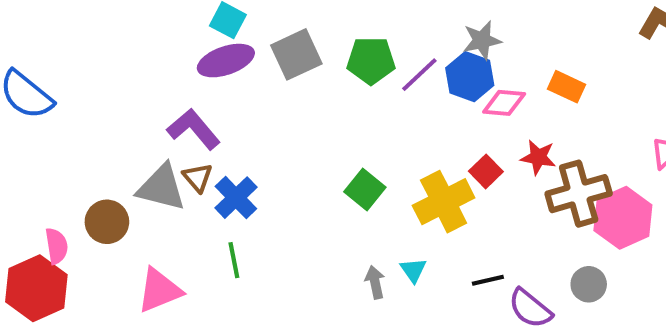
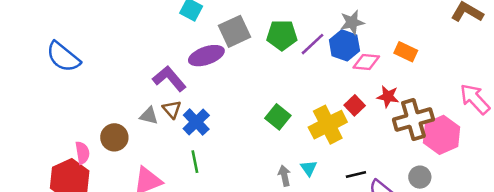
purple ellipse: (226, 61) -> (206, 56), moved
gray triangle: (161, 188) -> (149, 116), size x0.6

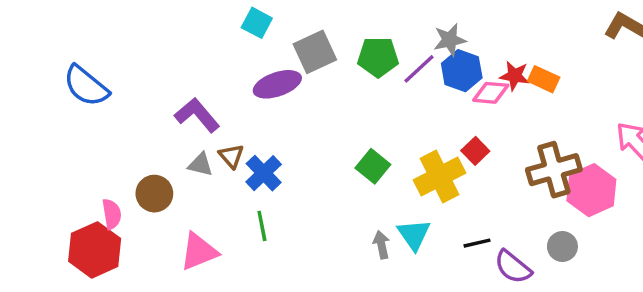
gray star: (352, 22) -> (450, 40), moved
purple L-shape: (169, 79) -> (197, 115), moved
red star: (388, 96) -> (515, 76), moved
cyan triangle: (309, 168) -> (414, 235), size x1.5

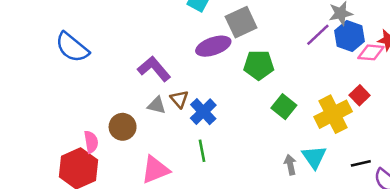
green pentagon: (378, 57) -> (259, 65), moved

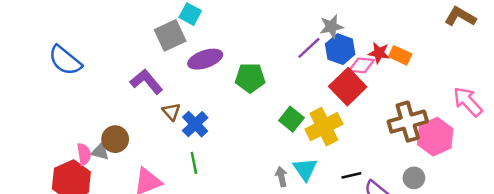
gray square: (241, 22) -> (170, 35), moved
red square: (360, 95) -> (348, 87), moved, size x1.8
gray triangle: (157, 105) -> (100, 152), moved
green square: (284, 107) -> (291, 119), moved

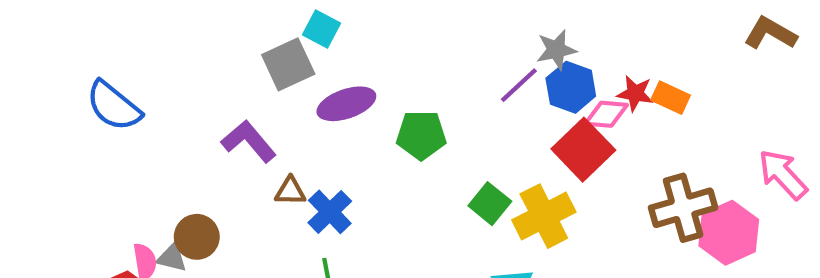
brown triangle: (171, 112) -> (290, 191), turned -48

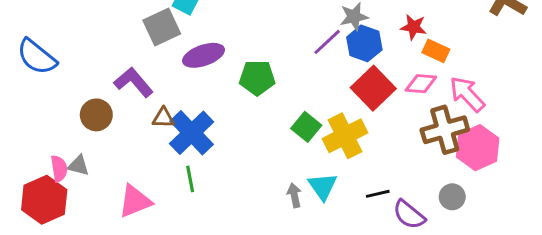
red star: (635, 93) -> (414, 27), moved
pink diamond: (606, 114) -> (421, 84), moved
pink arrow: (783, 174) -> (467, 94), moved
blue cross: (330, 212) -> (192, 133), size x1.4
brown circle: (197, 237) -> (96, 115), moved

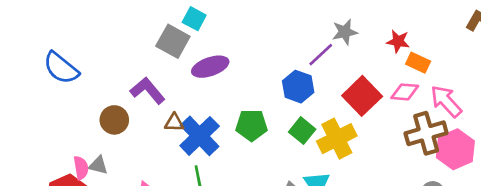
gray square: (162, 27) -> (173, 41), turned -36
blue hexagon: (364, 43) -> (298, 87), moved
green pentagon: (257, 78) -> (252, 125), moved

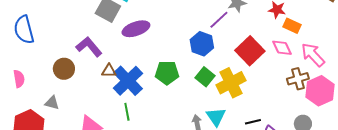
blue semicircle: (61, 68) -> (24, 30), turned 36
pink diamond: (405, 92) -> (282, 48), turned 60
brown cross: (426, 133) -> (298, 79), size x0.7
pink semicircle: (81, 168) -> (19, 79), moved

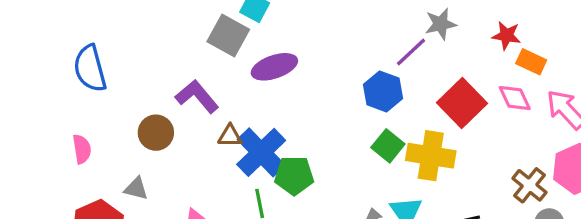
green pentagon: (167, 73) -> (294, 175), moved
brown cross: (298, 79) -> (530, 185), moved, turned -35
yellow cross: (231, 83) -> (431, 156), turned 36

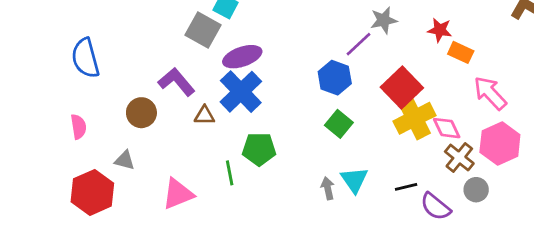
pink diamond: (515, 98) -> (447, 128), moved
blue cross: (261, 152) -> (241, 92), moved
yellow cross: (431, 156) -> (414, 118), moved, turned -36

